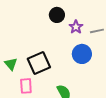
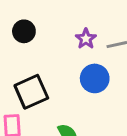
black circle: (57, 15) -> (24, 31), moved

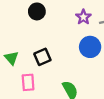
black square: (31, 92) -> (42, 57), size x0.7

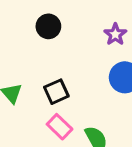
pink rectangle: (28, 82) -> (60, 127), moved, turned -42

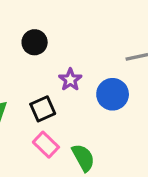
purple star: (115, 34) -> (70, 80), moved

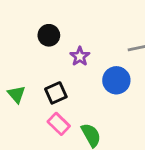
purple star: (70, 80) -> (80, 56), moved

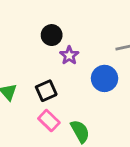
black circle: (49, 35) -> (52, 35), moved

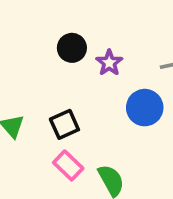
purple star: (69, 55) -> (109, 63), moved

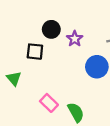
black square: (64, 124) -> (35, 52), moved, turned 30

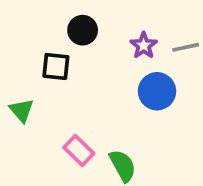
purple star: (75, 39) -> (144, 45), moved

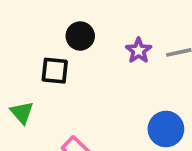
blue circle: (157, 91) -> (166, 129), moved

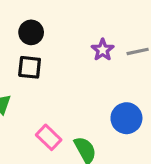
black circle: (80, 36) -> (31, 32), moved

